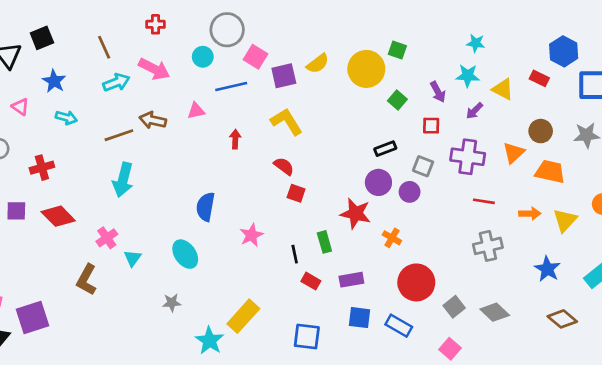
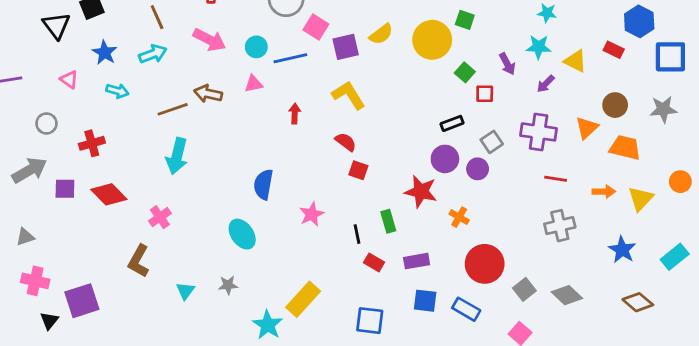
cyan circle: (203, 57) -> (256, 47), moved
cyan arrow: (116, 82) -> (153, 54), moved
red square: (431, 126) -> (485, 94), moved
gray square: (423, 166) -> (492, 142), turned 35
cyan triangle: (133, 258) -> (185, 291), moved

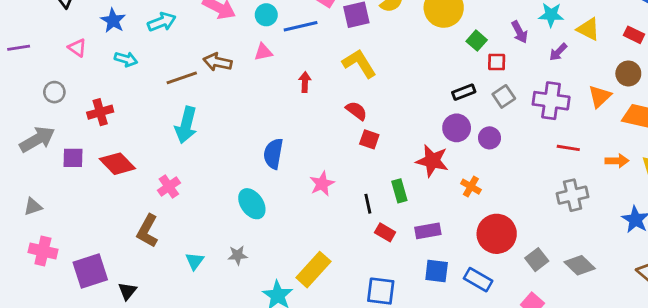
red rectangle: (614, 50) -> (634, 35), moved
gray square: (492, 142) -> (504, 96), moved
black triangle: (49, 321) -> (127, 291), moved

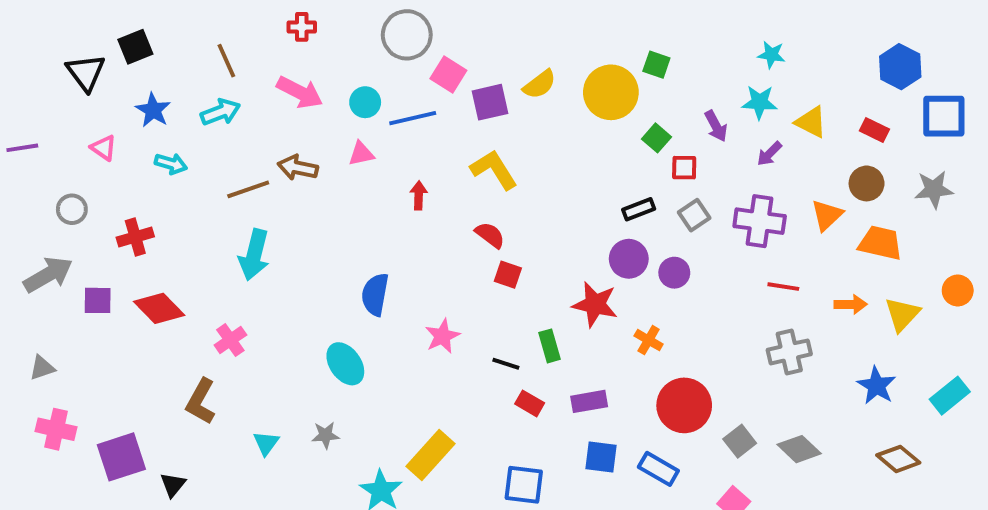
black line: (368, 204) -> (506, 364), turned -60

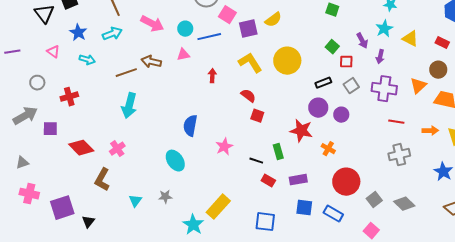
yellow circle: (611, 92) -> (287, 61), moved
cyan star: (760, 102) -> (384, 29), turned -30
purple arrow: (769, 154) -> (380, 57), moved, turned -32
red diamond: (159, 308) -> (81, 148), moved

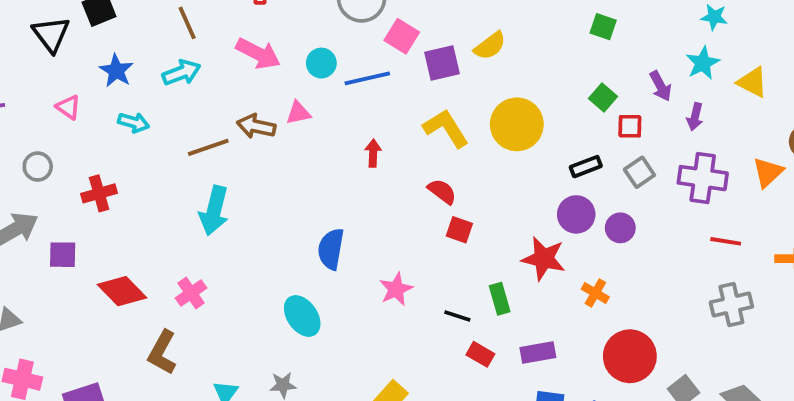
pink triangle: (183, 55) -> (298, 113), moved

